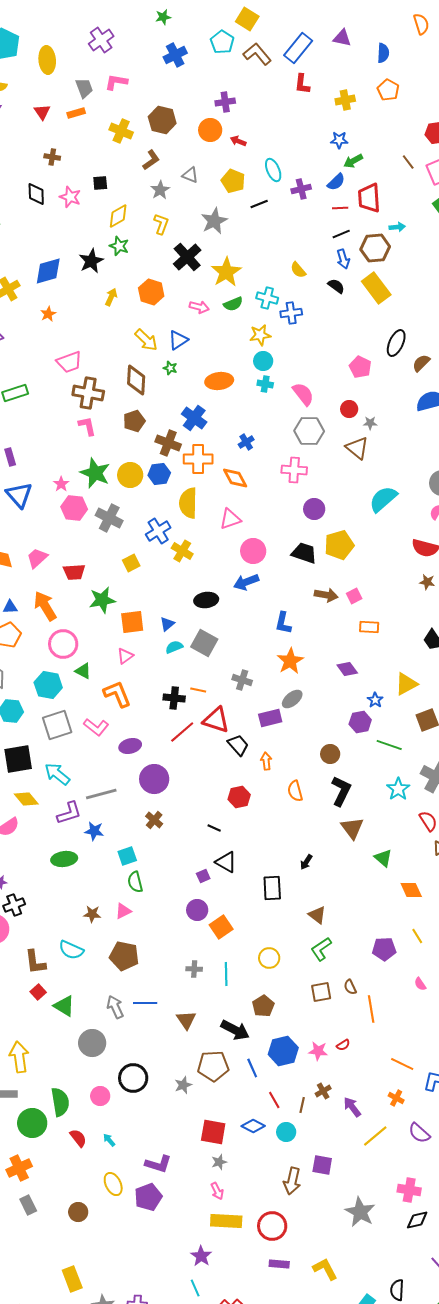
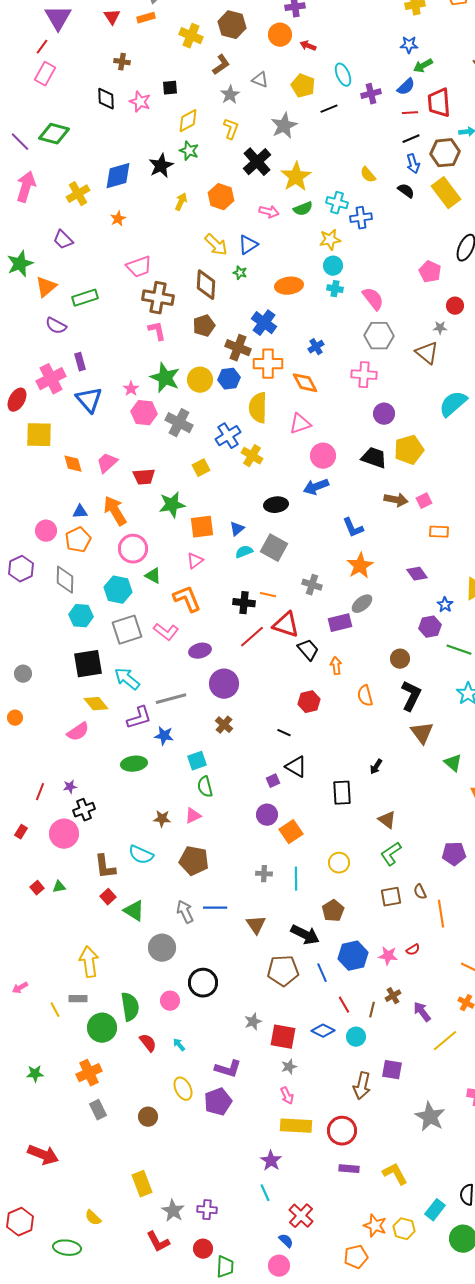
red circle: (349, 409) -> (455, 306), moved
blue L-shape: (283, 623) -> (353, 528), turned -35
gray star: (183, 1085) -> (253, 1022), moved

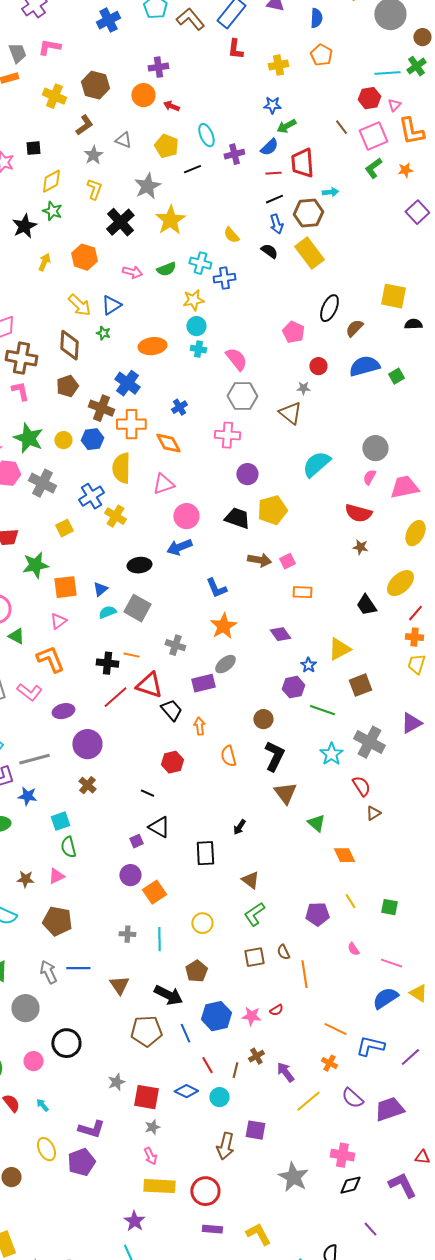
yellow star: (296, 177) -> (170, 220), moved
yellow circle: (200, 380) -> (63, 440), size x0.7

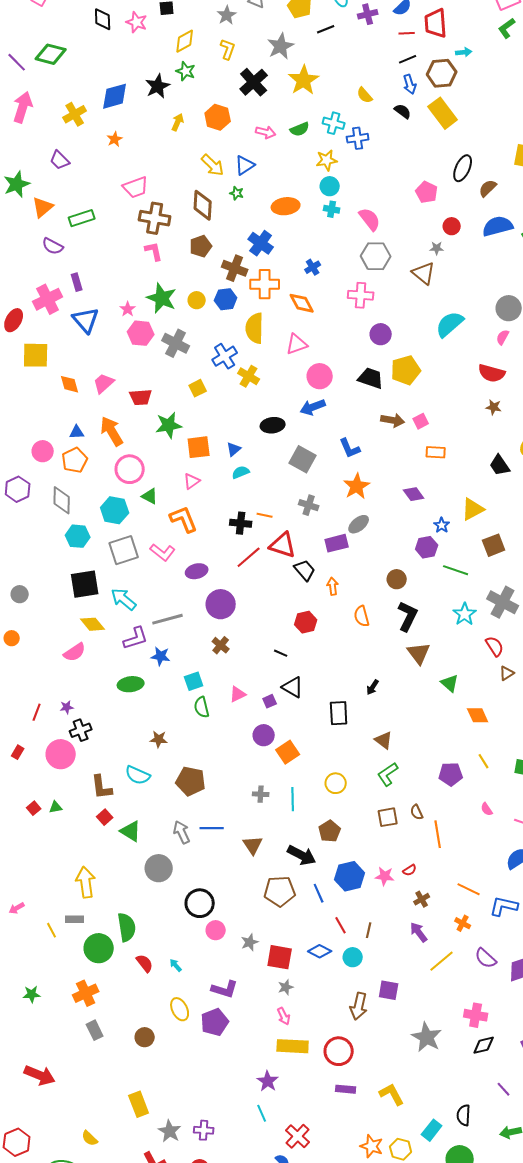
gray square: (137, 608) -> (303, 459), moved
pink triangle: (56, 876) -> (238, 694), moved
brown cross: (256, 1056) -> (422, 899), moved
pink circle: (33, 1061) -> (216, 930), moved

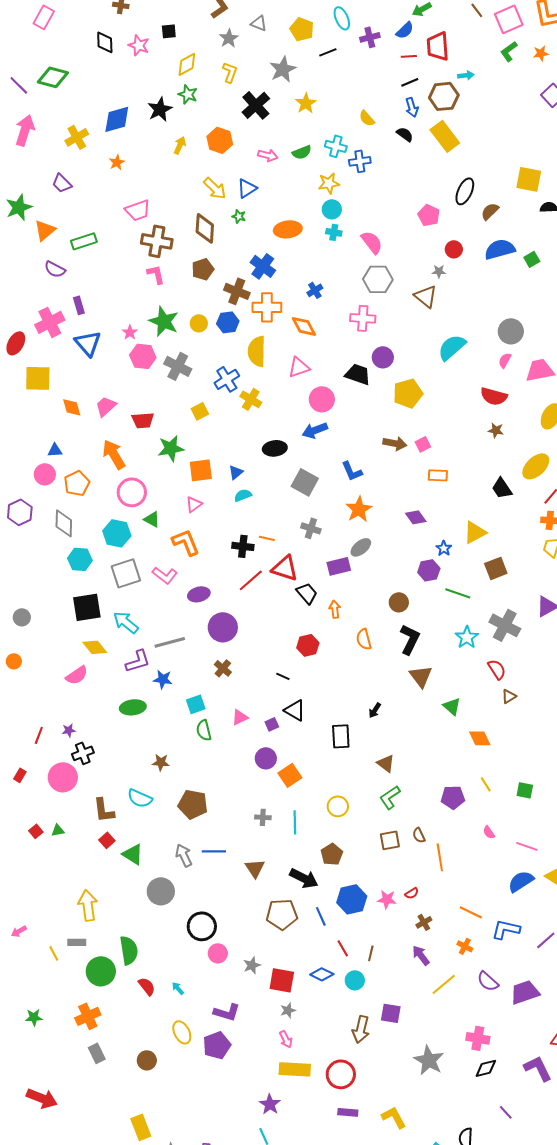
yellow star: (304, 80) -> (306, 103), size x0.7
black trapezoid: (371, 378) -> (358, 374), moved
blue triangle: (77, 432) -> (55, 450), moved

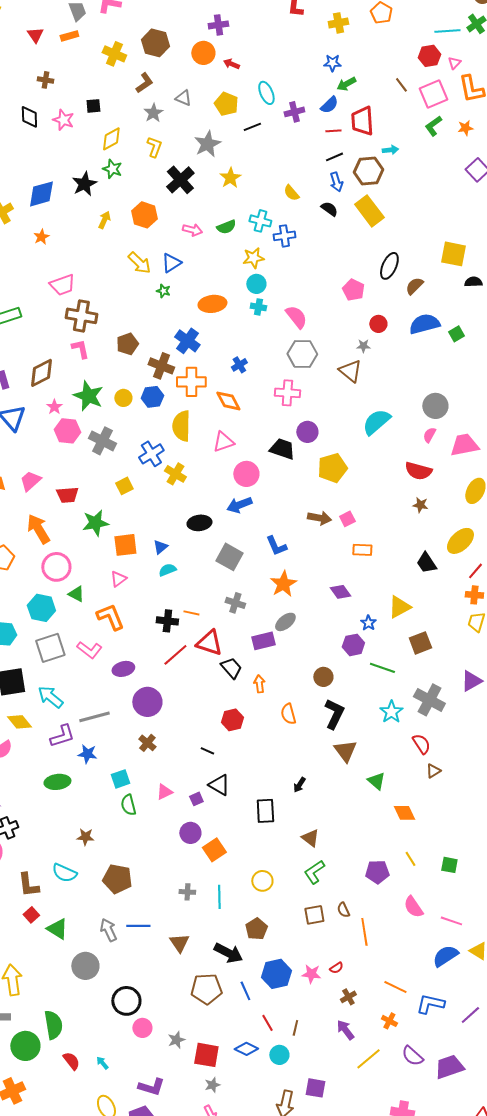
brown diamond: (205, 228) -> (41, 373), moved, turned 60
pink semicircle: (489, 832) -> (413, 907), size x1.6

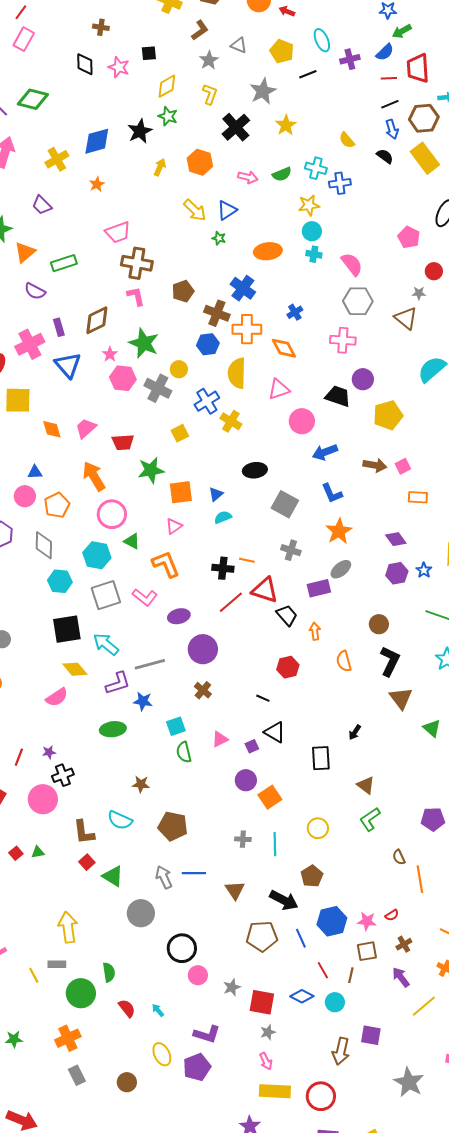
yellow circle: (123, 398) -> (179, 369), moved
blue arrow: (239, 505) -> (325, 452), moved
purple hexagon: (353, 645) -> (397, 573), moved
brown square: (314, 915) -> (367, 951), moved
green semicircle: (53, 1025) -> (109, 972), size x0.7

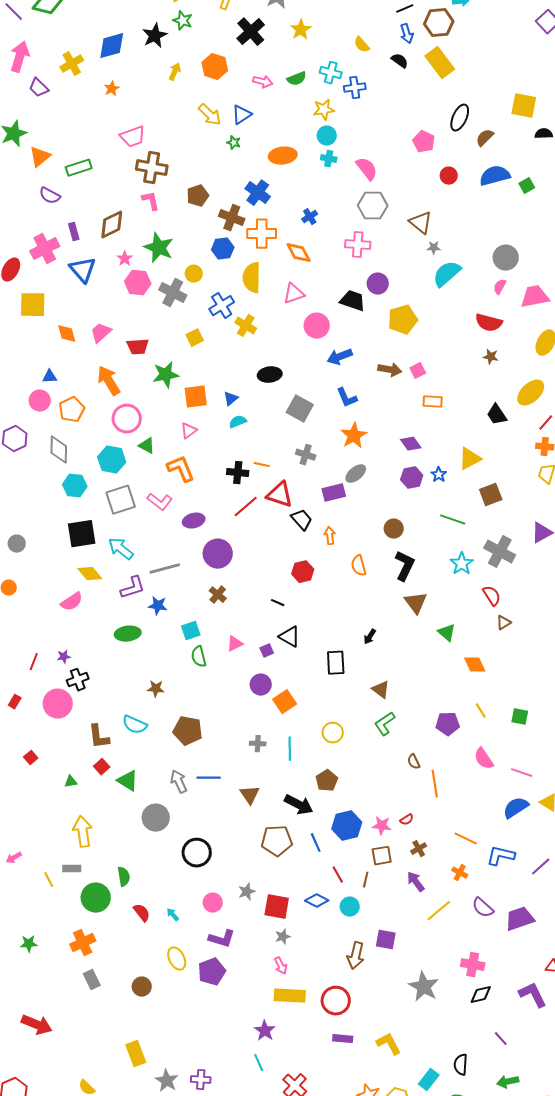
purple trapezoid: (42, 205) -> (39, 88), moved
gray star: (419, 293) -> (434, 248), moved
green triangle: (38, 852) -> (71, 782), moved
pink circle: (198, 975) -> (213, 903), moved

